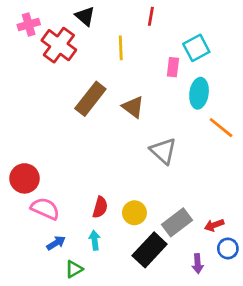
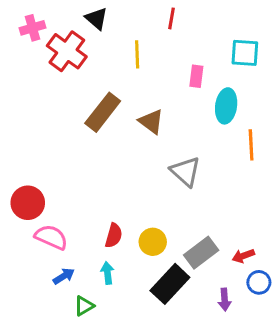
cyan square: (196, 48) -> (245, 53), moved, turned 32
orange line: (221, 128) -> (251, 145), turned 48

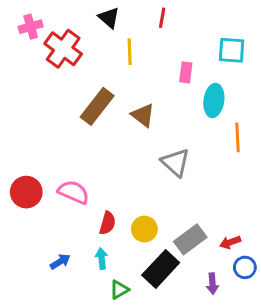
black triangle: (96, 18) -> (109, 18), moved
pink semicircle: (51, 237) -> (73, 192), moved
green triangle: (84, 306) -> (119, 290), moved

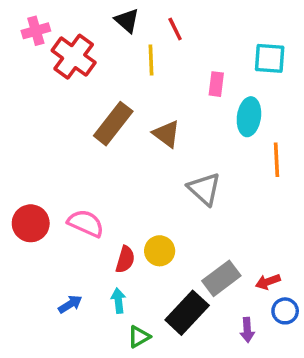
red line: (162, 18) -> (175, 29), moved, turned -36
yellow circle: (144, 229) -> (160, 251), moved

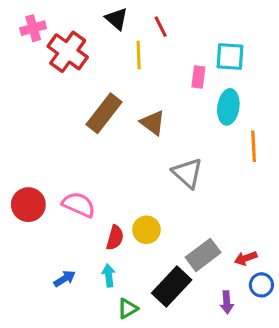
cyan square: (270, 58) -> (230, 57), moved

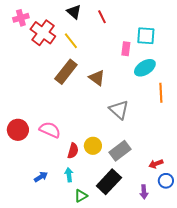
yellow line: (139, 55) -> (71, 41), moved, turned -36
cyan ellipse: (228, 107) -> (145, 68), turned 50
gray rectangle: (203, 255) -> (120, 151), moved

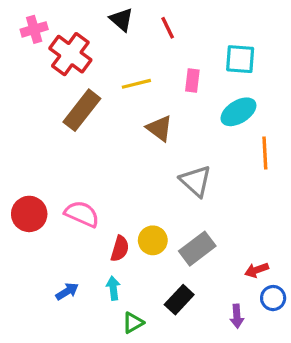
yellow line: (71, 41) -> (136, 84), moved, turned -66
pink rectangle: (126, 49) -> (192, 80), moved
brown rectangle: (66, 72) -> (82, 110), moved
black rectangle: (109, 182) -> (179, 300), size x0.7

